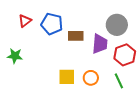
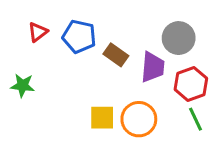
brown rectangle: (76, 36) -> (116, 55), turned 35
orange circle: (91, 78) -> (139, 119), size x1.5
green line: (119, 81) -> (195, 119), moved

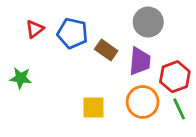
gray circle: (179, 38) -> (148, 22), moved
orange circle: (139, 119) -> (143, 102), moved

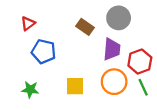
blue pentagon: (72, 33) -> (44, 51), moved
brown rectangle: (106, 50) -> (85, 27), moved
green star: (21, 78) -> (30, 90), moved

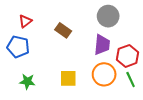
brown rectangle: (85, 27) -> (63, 30), moved
blue pentagon: (44, 51) -> (18, 47), moved

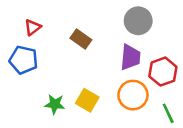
yellow square: (68, 78) -> (87, 100), turned 30
green line: (131, 79) -> (168, 113), moved
green star: (27, 82) -> (55, 104), moved

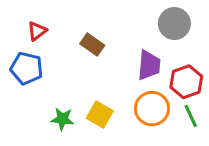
gray circle: (138, 21) -> (174, 24), moved
green line: (168, 113) -> (191, 116), moved

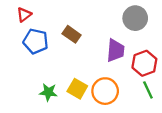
red triangle: (37, 31) -> (24, 15), moved
blue pentagon: (27, 68) -> (36, 41), moved
orange circle: (152, 109) -> (105, 91), moved

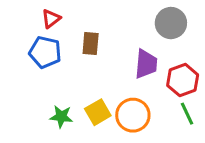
red triangle: (24, 15) -> (51, 19), moved
brown rectangle: (72, 34) -> (91, 43), turned 60
yellow square: (77, 89) -> (98, 112), turned 30

